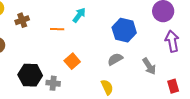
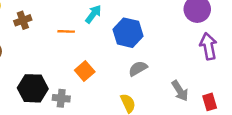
blue hexagon: (124, 30) -> (128, 33), moved
gray arrow: (149, 66) -> (180, 91), moved

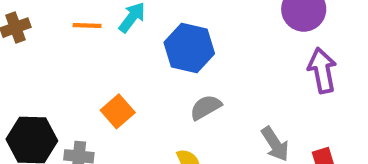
orange line: (66, 31) -> (87, 26), moved

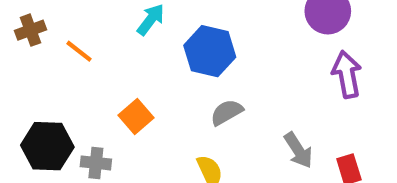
orange line: (87, 26) -> (79, 51), moved, turned 36

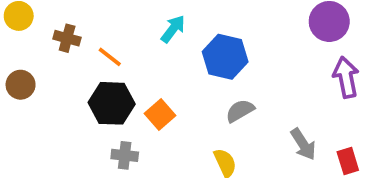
brown cross: (30, 30) -> (67, 38), turned 35
black hexagon: (47, 146) -> (112, 103), moved

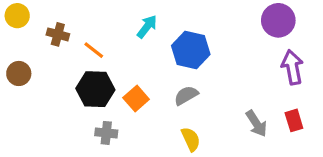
gray semicircle: (240, 111) -> (186, 95), moved
red rectangle: (348, 161) -> (294, 120), moved

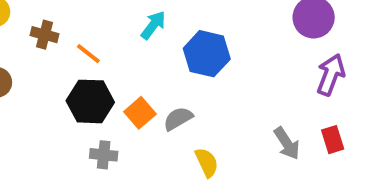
purple arrow: (292, 67) -> (331, 75), turned 32
gray semicircle: (186, 95) -> (178, 119), moved

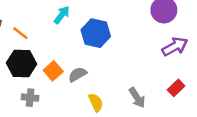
purple arrow: (331, 75) -> (175, 47), turned 40
red rectangle: (333, 140) -> (176, 88), turned 63
gray arrow: (287, 143) -> (137, 98), moved

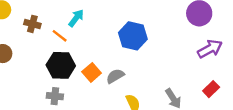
cyan arrow: (62, 15) -> (76, 18), moved
gray cross: (30, 98) -> (55, 96), moved

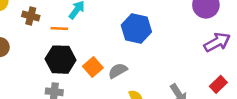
orange line: (60, 36) -> (59, 28), turned -35

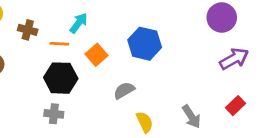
orange square: (93, 67) -> (96, 55), moved

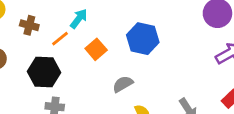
orange line: (59, 44) -> (60, 39), turned -42
black hexagon: (61, 78) -> (44, 72), moved

